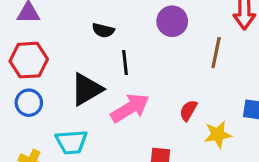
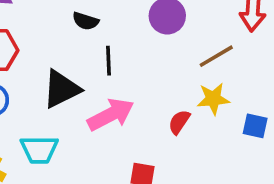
brown line: (216, 53) -> (216, 56), turned 44
yellow star: (218, 135) -> (213, 99), moved

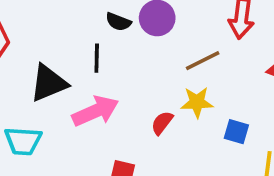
black semicircle: (86, 21) -> (118, 22), moved

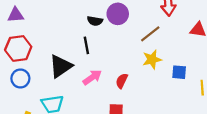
pink arrow: (95, 111) -> (92, 77), size x0.7
red semicircle: (162, 123) -> (122, 81), moved

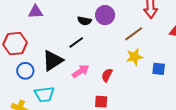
purple triangle: (16, 15) -> (36, 12), moved
black line: (86, 45) -> (76, 43), turned 63
blue circle: (20, 79) -> (25, 71), moved

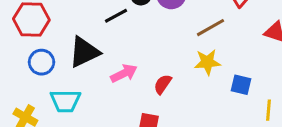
black line: (76, 43) -> (116, 16), moved

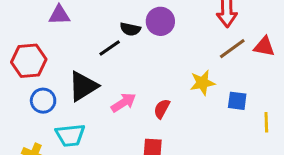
brown line: (210, 28) -> (232, 49), moved

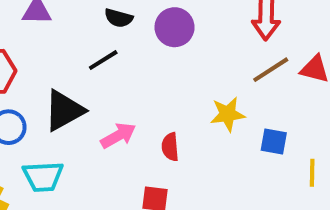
black semicircle: (130, 29) -> (119, 18), moved
red semicircle: (162, 109) -> (170, 147), turned -36

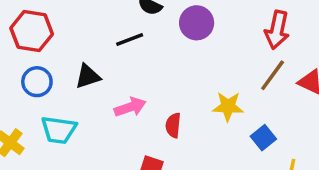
brown line: (271, 70) -> (273, 75), turned -32
black triangle: (64, 110) -> (88, 76), size x0.7
blue square: (274, 141) -> (263, 138), turned 30

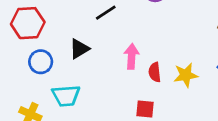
pink arrow: (130, 107) -> (132, 56), moved, turned -55
yellow star: (228, 107) -> (186, 75), moved

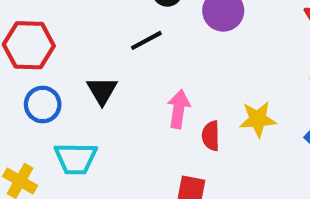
black triangle: (79, 49) -> (102, 91), turned -35
yellow star: (186, 75) -> (258, 119), moved

